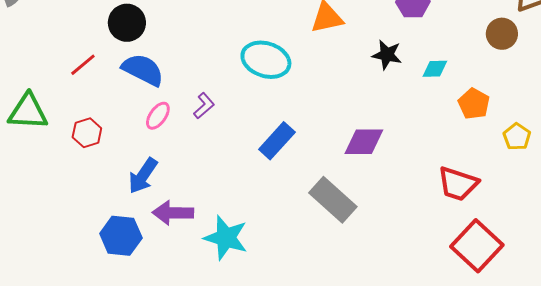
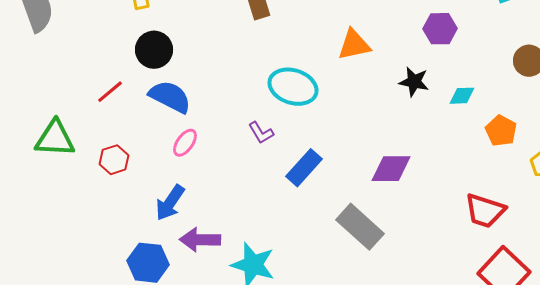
purple L-shape: (204, 106) -> (261, 133), moved, turned 100

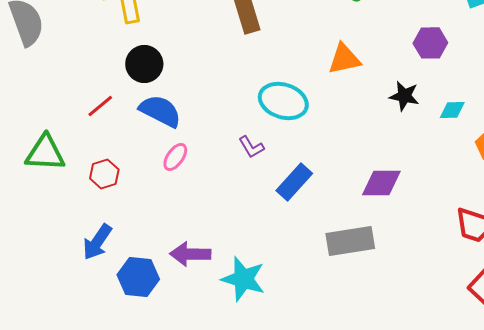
blue arrow: (170, 203) -> (97, 242), moved
gray rectangle: (360, 227) -> (350, 241), turned -51

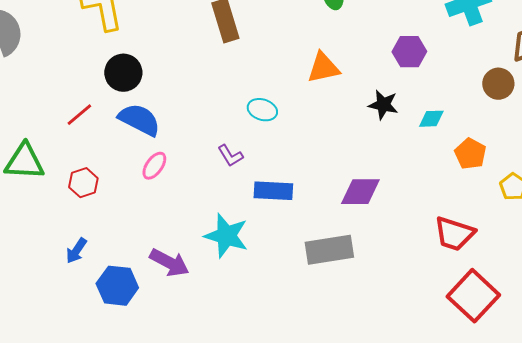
cyan ellipse: (283, 101) -> (262, 110), size x0.6
blue rectangle: (294, 182) -> (273, 191), turned 51
blue arrow: (97, 242) -> (76, 251), size x0.7
purple arrow: (190, 254) -> (169, 263), turned -153
cyan star: (243, 279) -> (226, 236), moved

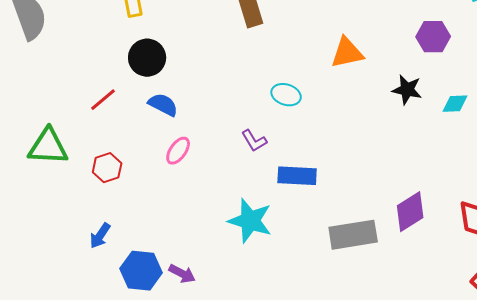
blue semicircle: (139, 120) -> (163, 105), size x0.7
purple diamond: (360, 192) -> (410, 212), moved, turned -33
purple arrow: (169, 263) -> (182, 274), moved, size x0.7

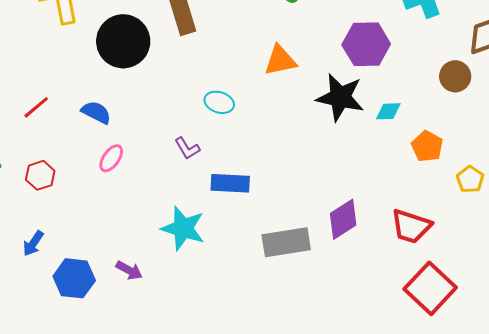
purple hexagon: (433, 37) -> (366, 44), size x1.4
black circle: (147, 58) -> (123, 41), moved, size x1.4
black star: (407, 90) -> (340, 97), size x1.6
purple arrow: (182, 274) -> (129, 270), moved

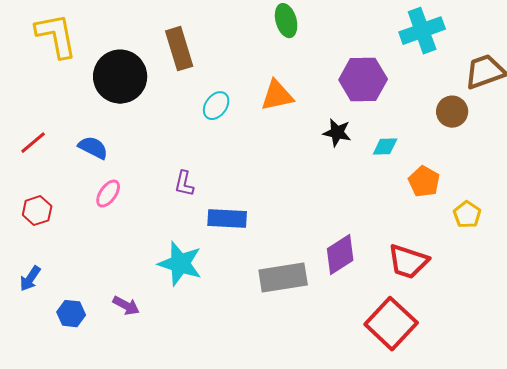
black star: (340, 97) -> (337, 133), size x0.6
cyan ellipse: (219, 102) -> (216, 106), moved, turned -72
purple L-shape: (187, 148) -> (184, 184), turned 44
blue hexagon: (74, 278) -> (71, 314), size x0.7
red square: (430, 288) -> (391, 324), moved

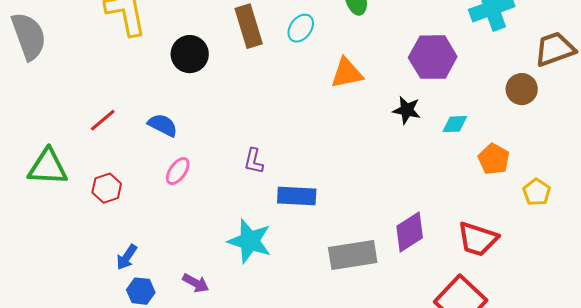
black circle: (120, 77) -> (190, 54), size x0.7
cyan ellipse: (216, 106) -> (301, 28), moved
blue arrow: (30, 279) -> (127, 257), moved

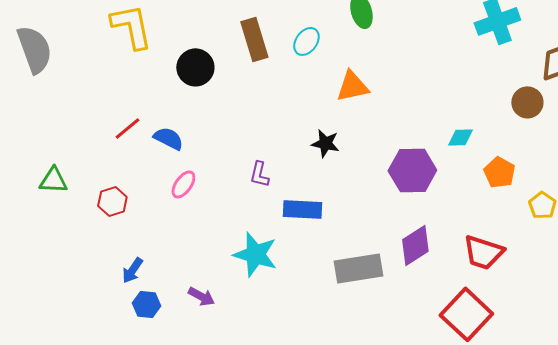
purple hexagon: (433, 57) -> (412, 170), moved
black star: (407, 110) -> (325, 143), moved
red line: (103, 120) -> (127, 128), moved
green triangle: (48, 167) -> (53, 180), size x0.7

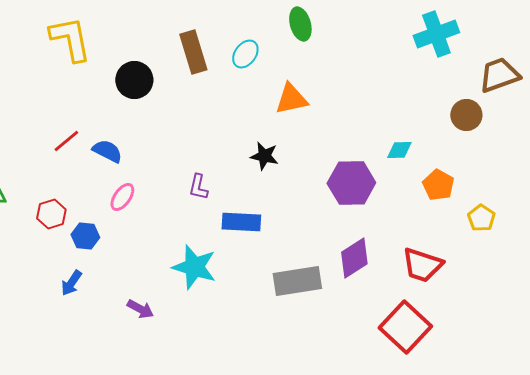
blue hexagon: (146, 304) -> (85, 236), moved

